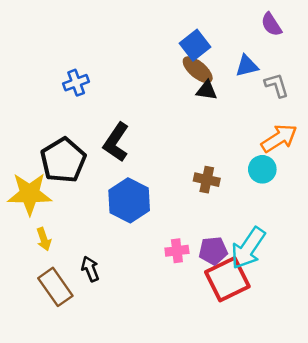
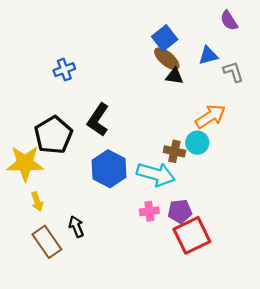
orange arrow: (279, 138) -> (210, 116), moved
cyan circle: (262, 169) -> (197, 143), moved
cyan arrow: (248, 248) -> (156, 174), moved, turned -108

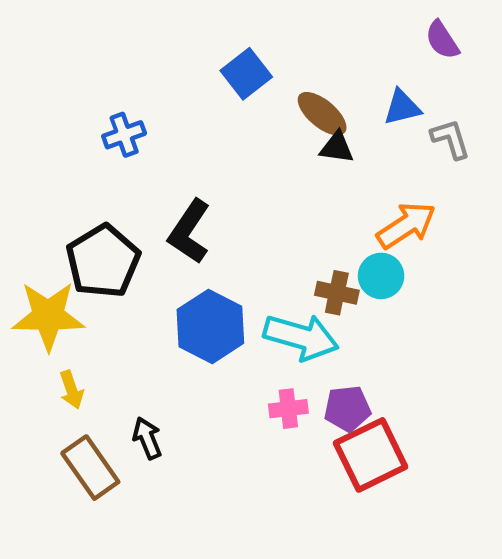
blue square: (165, 38) -> (246, 74), moved

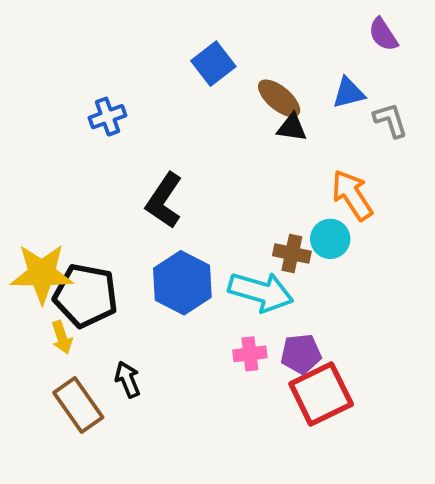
orange arrow: (406, 225) -> (352, 195), turned -90
black pentagon: (103, 261) -> (86, 295), moved, turned -30

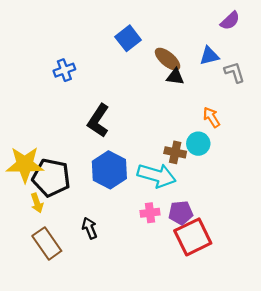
purple semicircle: (383, 34) -> (230, 21), turned -100
orange arrow: (352, 195) -> (211, 117), size x0.7
black arrow: (128, 379) -> (90, 228), moved

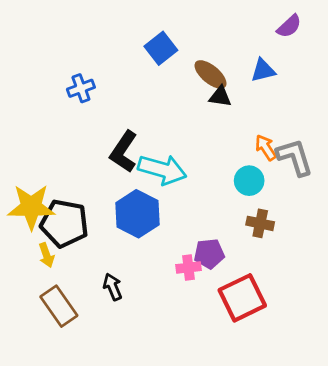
gray L-shape: (234, 72) -> (295, 157), moved, size x1.4
brown cross: (175, 152) -> (260, 223), moved
cyan arrow: (157, 175) -> (162, 170), moved
purple pentagon: (181, 213) -> (209, 254), moved

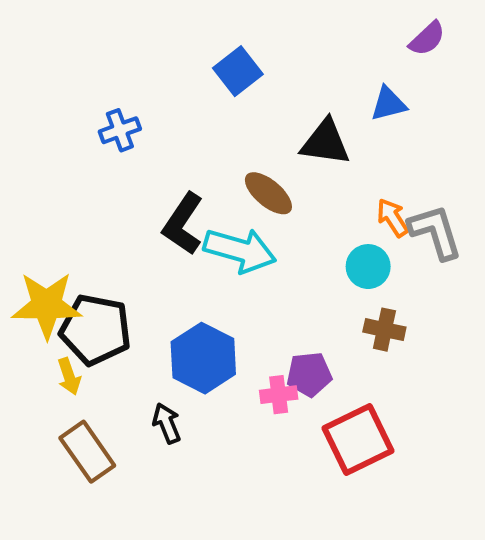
brown ellipse: (211, 74) -> (268, 193), moved
black triangle: (220, 97) -> (325, 142), size x1.5
blue hexagon: (137, 214) -> (203, 358), moved

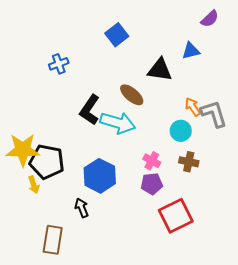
pink cross: (279, 395) -> (152, 161), moved, turned 36
brown rectangle: (87, 452) -> (53, 240), moved, turned 44

